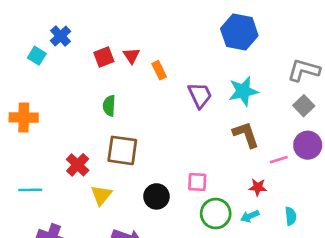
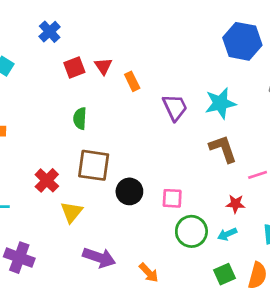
blue hexagon: (239, 32) -> (242, 41), moved
blue cross: (60, 36) -> (50, 32), moved
black circle: (156, 196) -> (129, 191), moved

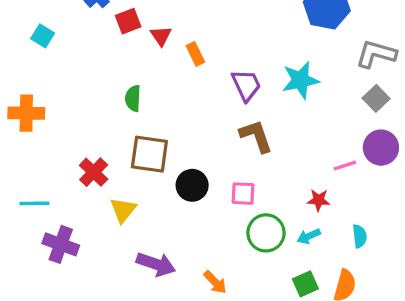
red square: (74, 67) -> (128, 21), moved
brown L-shape: (223, 149) -> (256, 136), moved
purple cross: (19, 258) -> (61, 244), moved

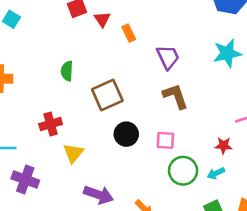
cyan star: (300, 80) -> (227, 53), moved
green semicircle: (133, 98) -> (67, 71), moved
brown square: (149, 154) -> (107, 95), moved, turned -32
red cross: (94, 172) -> (51, 124), turned 30

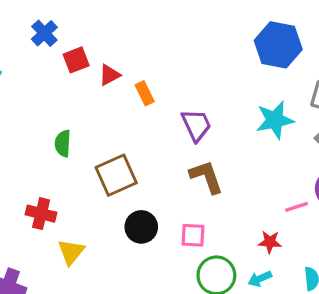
red triangle: (102, 19) -> (110, 75), turned 36
red cross: (51, 124) -> (41, 214), turned 30

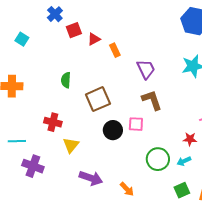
pink square: (193, 235) -> (136, 124), moved

